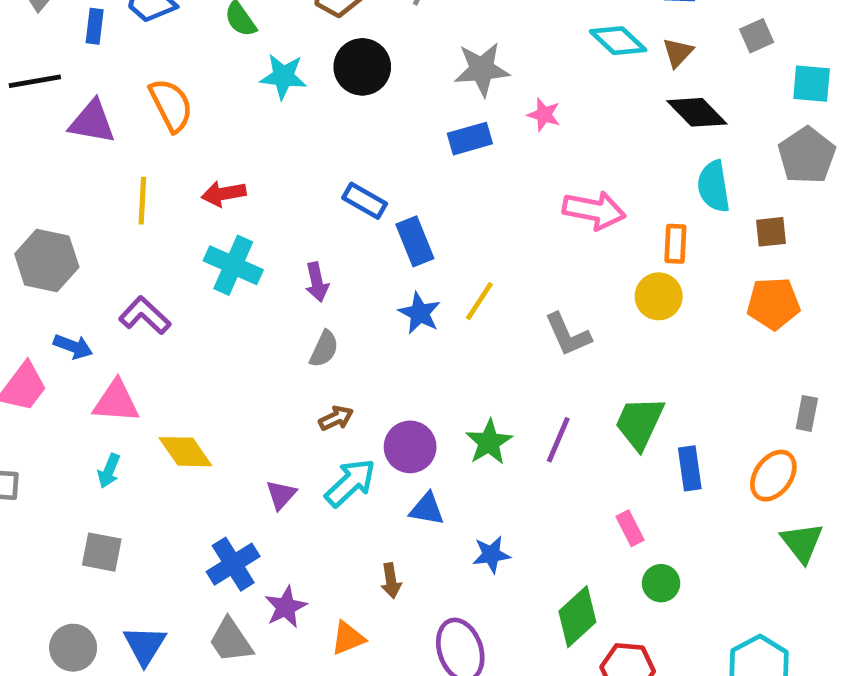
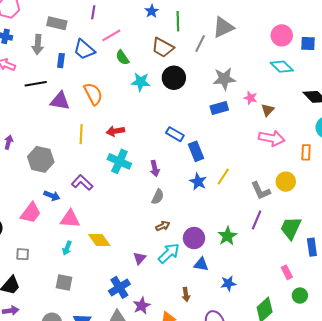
brown triangle: (678, 53) -> (268, 110), moved
yellow circle: (659, 296) -> (286, 182), moved
purple line: (558, 440) -> (257, 220), moved

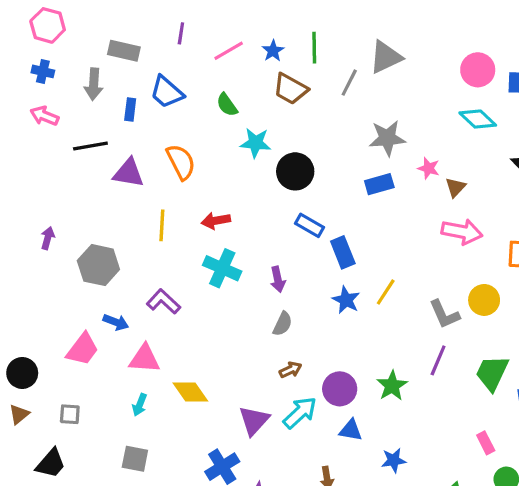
blue star: (152, 11) -> (273, 51), moved
pink line: (111, 35) -> (229, 51), moved
black circle: (174, 78) -> (295, 171), moved
purple triangle: (140, 258) -> (254, 421), size x1.5

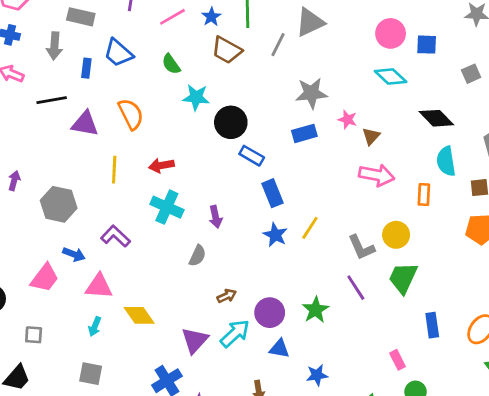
blue rectangle: (309, 225) -> (252, 156), moved
gray semicircle: (283, 324) -> (197, 256), moved
purple line: (438, 360) -> (356, 288), turned -56
green trapezoid: (492, 373) -> (403, 278), moved

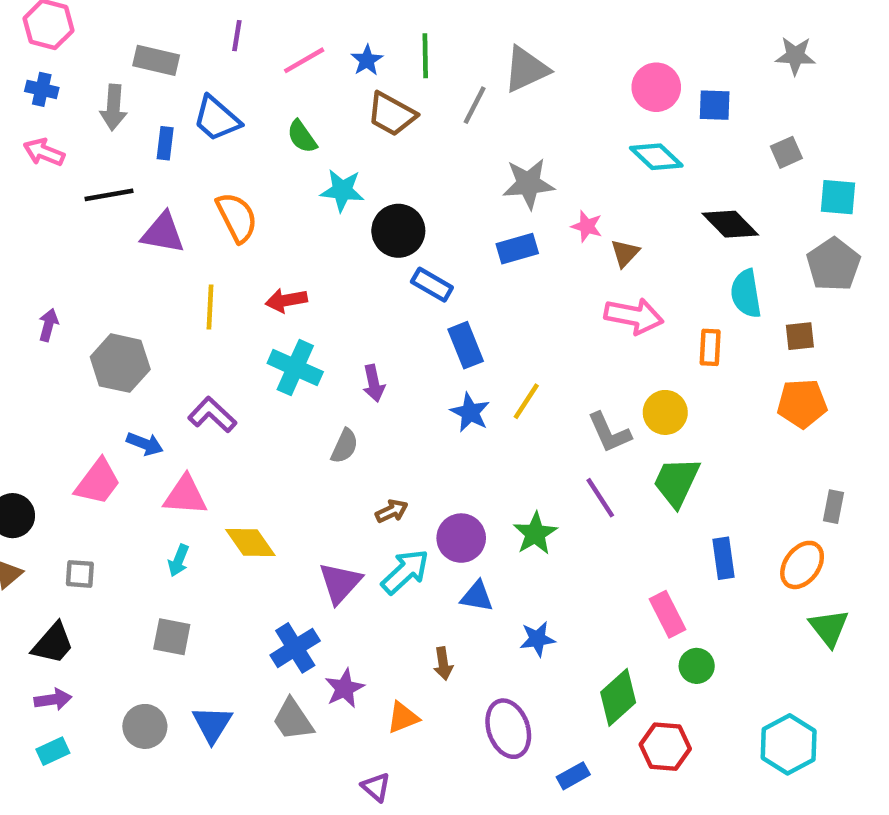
pink rectangle: (397, 360) -> (667, 614), size x1.4

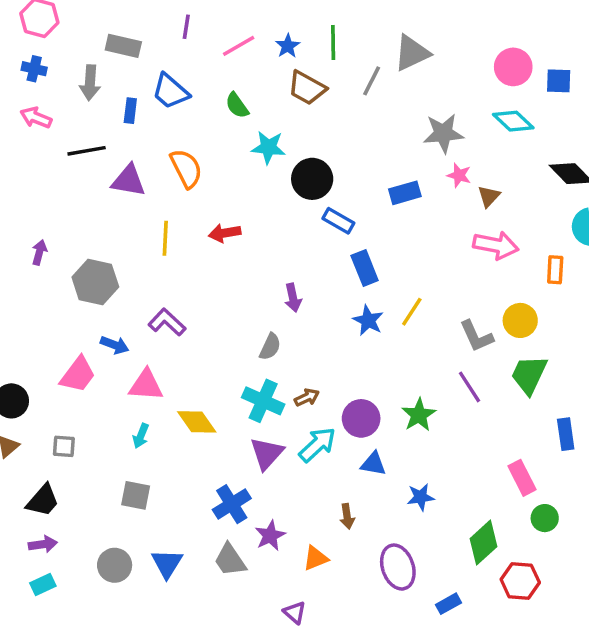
gray star: (528, 184) -> (443, 133), moved
cyan cross: (295, 368) -> (263, 401), moved

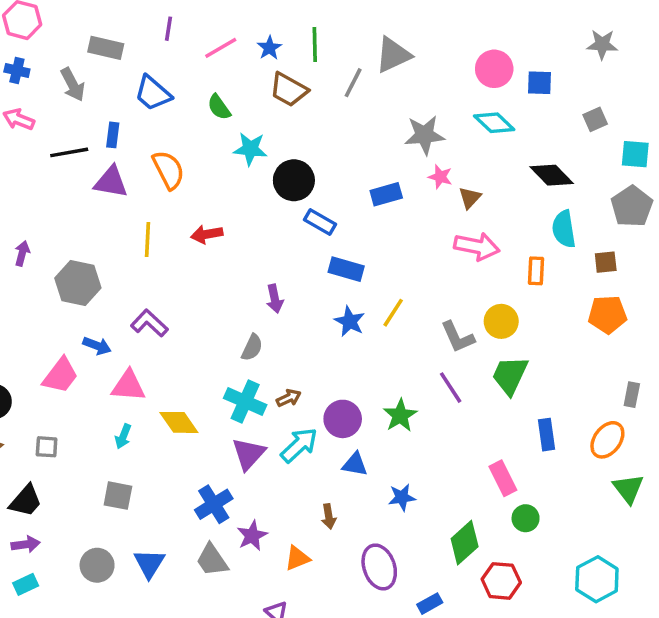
gray arrow: (90, 83) -> (73, 84), turned -32
blue rectangle: (130, 111) -> (113, 135), moved
blue rectangle: (365, 268) -> (346, 269), turned -52

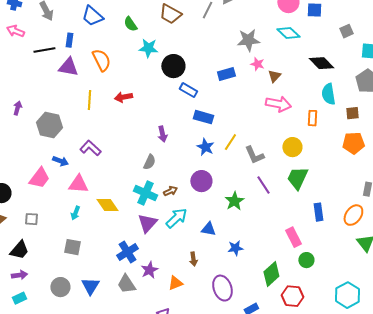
gray L-shape: (458, 337) -> (254, 155), moved
purple circle: (343, 419) -> (201, 181), moved

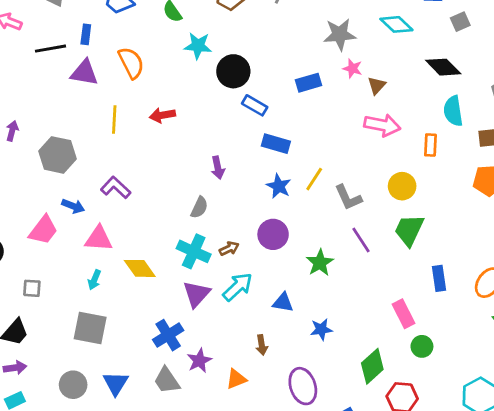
gray square: (346, 31) -> (460, 22), moved
gray square: (72, 247) -> (90, 328), size x1.4

